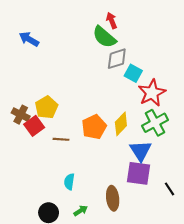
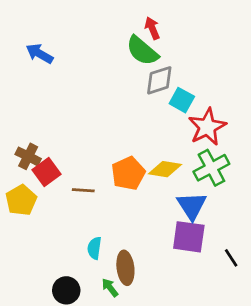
yellow pentagon: (46, 107) -> (21, 200), moved
yellow diamond: (121, 124) -> (165, 169), turned 55
brown ellipse: (113, 198) -> (125, 268), moved
green arrow: (81, 211) -> (110, 288), turned -96

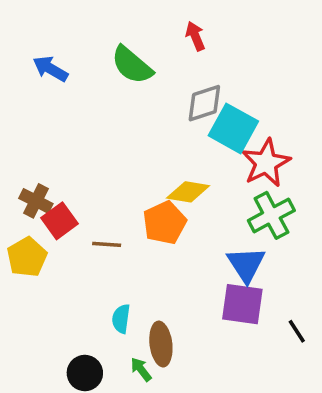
green semicircle: (142, 51) -> (132, 65), moved
cyan square: (182, 100) -> (233, 128), size x1.5
yellow diamond: (165, 169) -> (188, 192), moved

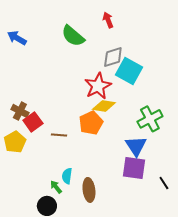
blue arrow: (50, 69) -> (17, 38), moved
red star: (266, 163) -> (98, 86), moved
green arrow: (141, 369) -> (56, 187), moved

